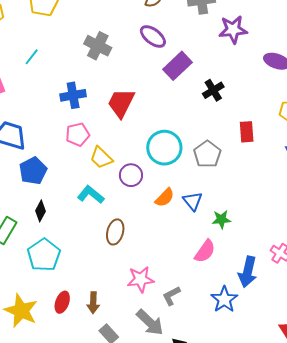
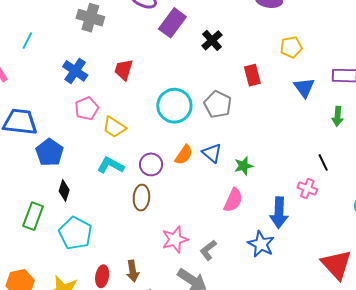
blue cross: (73, 95) -> (75, 71), turned -35
red trapezoid: (121, 103) -> (124, 70), size x0.7
purple circle: (131, 175) -> (151, 164), moved

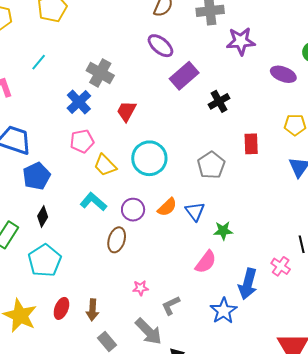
gray cross: (90, 18) -> (100, 73), moved
cyan circle: (174, 106) -> (149, 158), moved
pink star: (175, 239) -> (140, 288), size x0.6

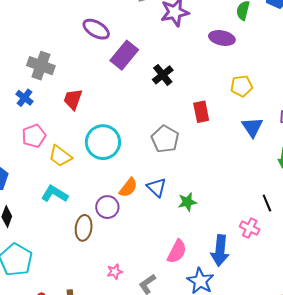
blue cross: (79, 102) -> (24, 98), size x0.7
purple circle: (133, 210) -> (107, 207), moved
pink semicircle: (206, 262) -> (177, 251), moved

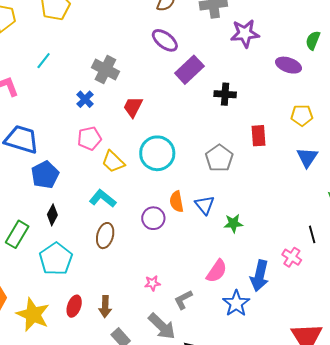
black cross: (163, 75) -> (225, 94), turned 35
orange semicircle: (128, 188) -> (177, 202), turned 125
brown ellipse: (84, 228) -> (105, 236), moved

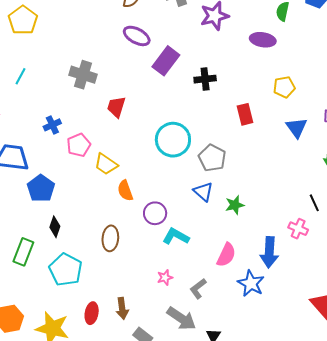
blue cross: (85, 99) -> (52, 125), moved, turned 30
cyan circle: (157, 153) -> (173, 140), moved
gray pentagon: (219, 158) -> (212, 158), moved
cyan L-shape: (103, 199) -> (176, 236), moved
orange semicircle: (177, 202) -> (125, 191), moved

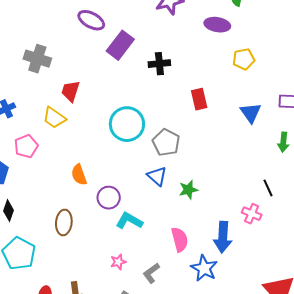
yellow pentagon: (284, 87) -> (244, 59), moved
pink pentagon: (79, 145) -> (26, 146), moved
yellow trapezoid: (106, 164) -> (54, 118), moved
pink semicircle: (226, 255) -> (180, 240), turned -40

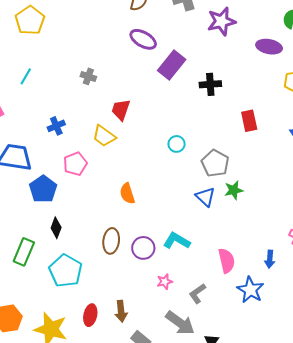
gray cross: (37, 59) -> (88, 76), size x0.6
cyan circle: (127, 124) -> (177, 144), size x0.5
green star: (188, 190) -> (234, 190), moved
purple circle: (109, 198) -> (143, 248), moved
blue arrow: (223, 237) -> (270, 259), size x0.6

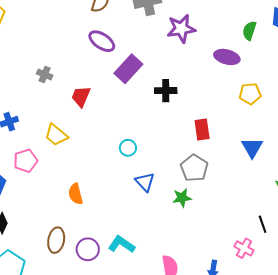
red trapezoid: (121, 110) -> (81, 96), moved
gray pentagon: (215, 163) -> (194, 168), moved
blue triangle: (205, 197) -> (145, 182), moved

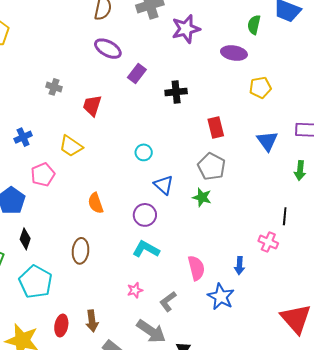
purple rectangle: (128, 69) -> (137, 74), size x0.7
green star: (182, 198) -> (202, 197), turned 30
black line: (263, 224) -> (285, 216), turned 30
purple circle: (88, 249) -> (145, 215), moved

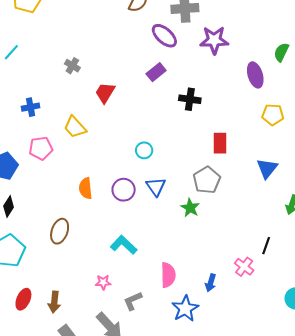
purple ellipse: (108, 49) -> (164, 36), moved
purple ellipse: (234, 53) -> (255, 75), turned 50
purple circle: (145, 215) -> (124, 190), moved

